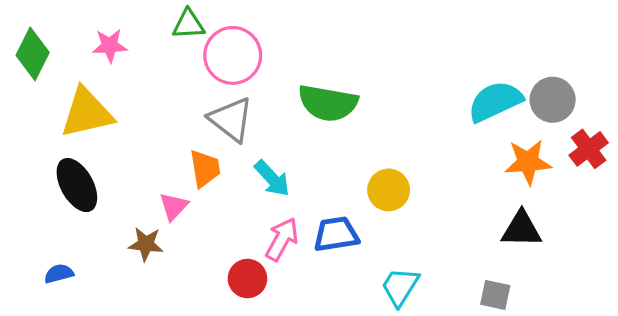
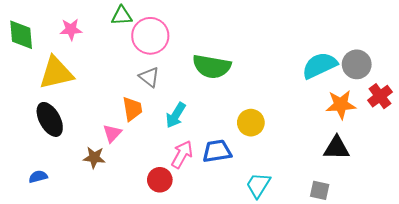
green diamond: (33, 54) -> (21, 35), turned -32
gray triangle: (231, 119) -> (149, 77), size x0.7
cyan arrow: (272, 178) -> (176, 115), turned 75

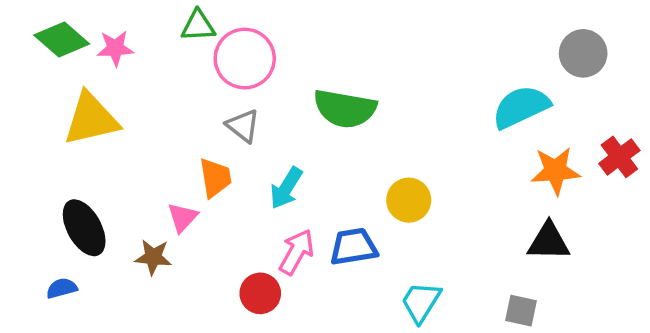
green diamond: (21, 35) -> (62, 40), moved, turned -44
gray circle: (357, 64) -> (583, 53), moved
black ellipse: (50, 119) -> (84, 228), moved

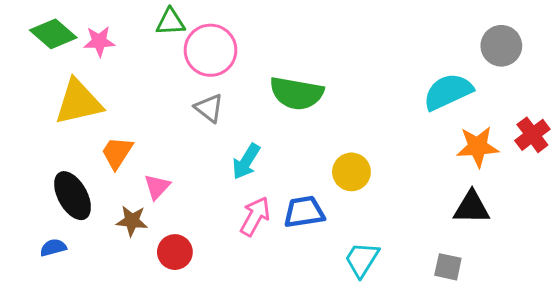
orange trapezoid: (215, 178) -> (117, 153), moved, turned -138
red circle: (260, 293) -> (175, 252), moved

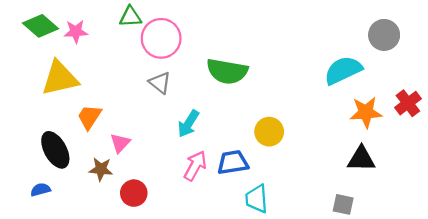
cyan trapezoid: (362, 259) -> (257, 199), moved, turned -36

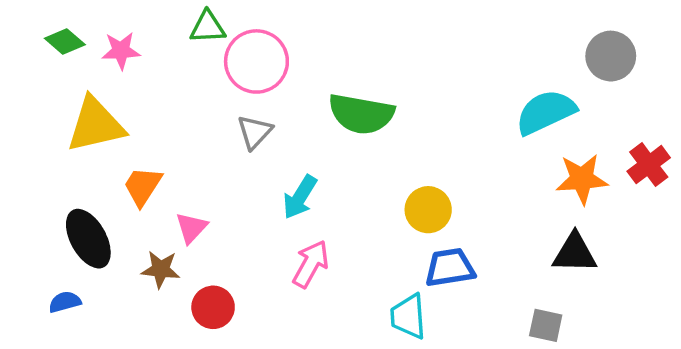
green diamond: (41, 26) -> (65, 42), size x0.7
gray triangle: (160, 83) -> (255, 132), turned 35
blue trapezoid: (233, 162) -> (450, 268), moved

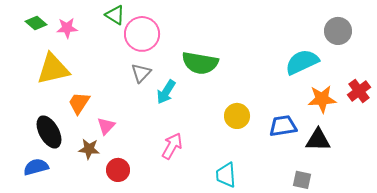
green triangle: (208, 27) -> (115, 15), turned 35
cyan arrow: (300, 197) -> (166, 92), moved
blue trapezoid: (450, 268) -> (283, 126), moved
blue semicircle: (65, 302) -> (36, 167), size x1.4

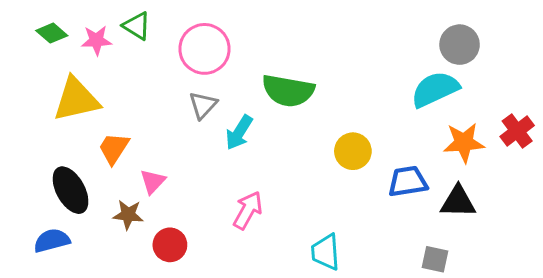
green triangle: (115, 15) -> (137, 26), moved
gray circle: (338, 31) -> (460, 45), moved
yellow circle: (237, 116) -> (353, 151), moved

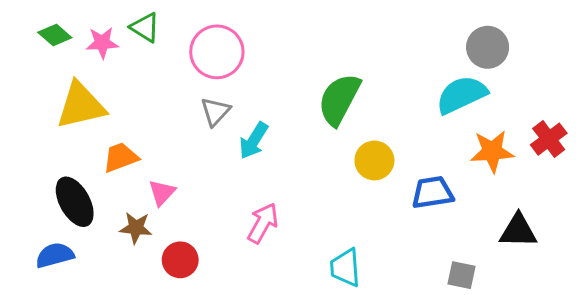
green semicircle: (288, 91) -> (339, 99), moved, turned 108
orange trapezoid: (114, 148) -> (121, 157), turned 36
black triangle: (458, 202) -> (518, 231), moved

